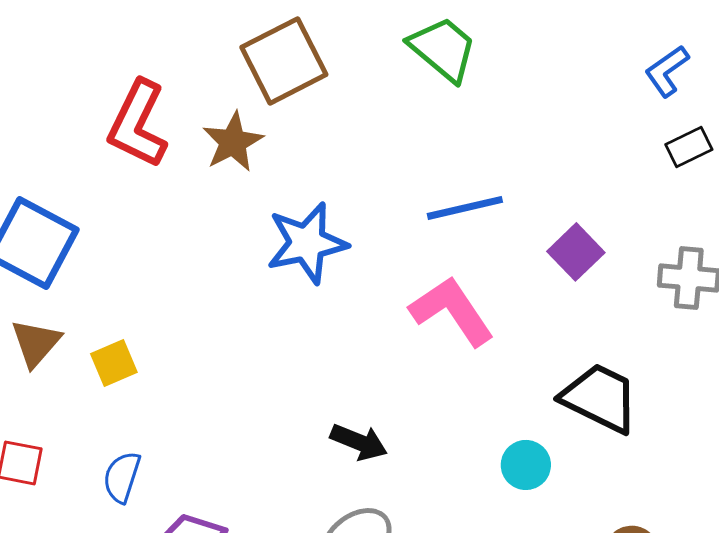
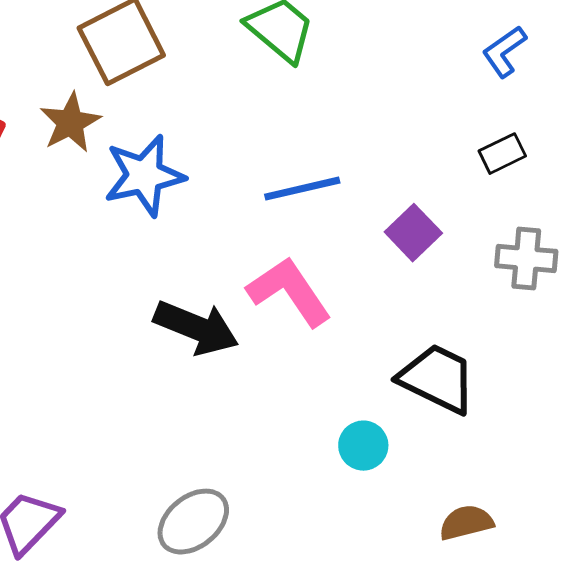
black rectangle: (689, 147) -> (502, 154), moved
blue star: (307, 243) -> (144, 176), moved
black arrow: (359, 442) -> (196, 328), moved, size x1.5

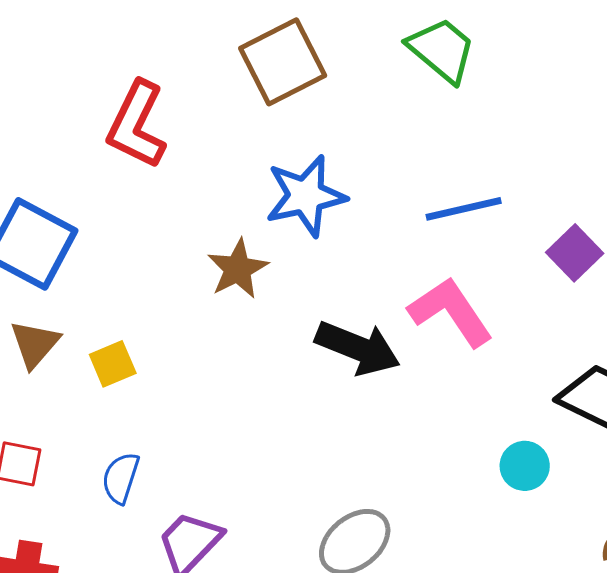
brown star: (70, 123) -> (238, 269), moved

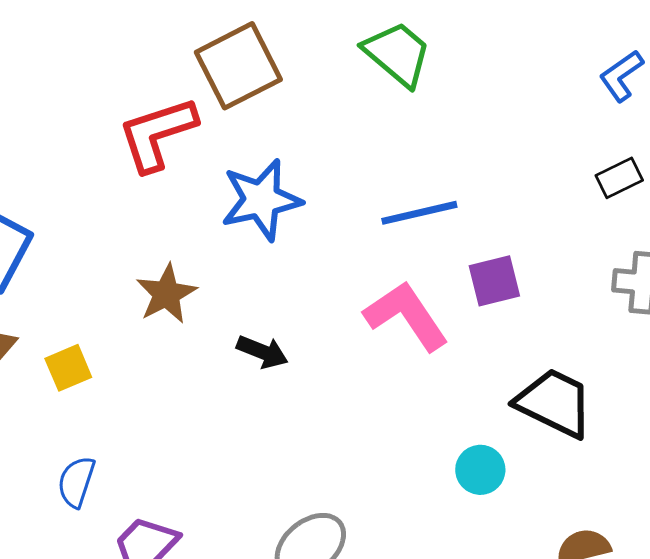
red L-shape: (137, 125) -> (157, 134), moved, turned 46
purple square: (575, 253) -> (494, 281), moved, turned 30
brown star: (238, 269) -> (166, 294), moved
black arrow: (358, 348) -> (262, 352), moved, size x0.6

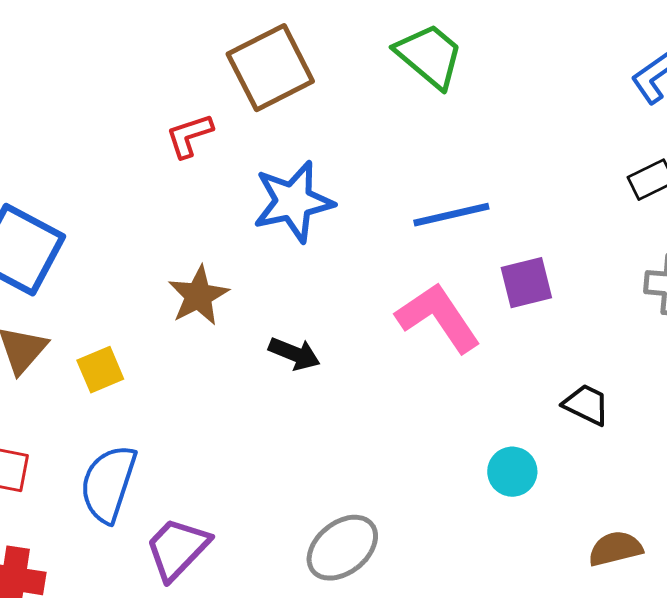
red L-shape: (157, 134) -> (189, 136), size x0.6
black trapezoid: (554, 403) -> (586, 405), size x0.6
blue semicircle: (76, 482) -> (108, 484), size x1.5

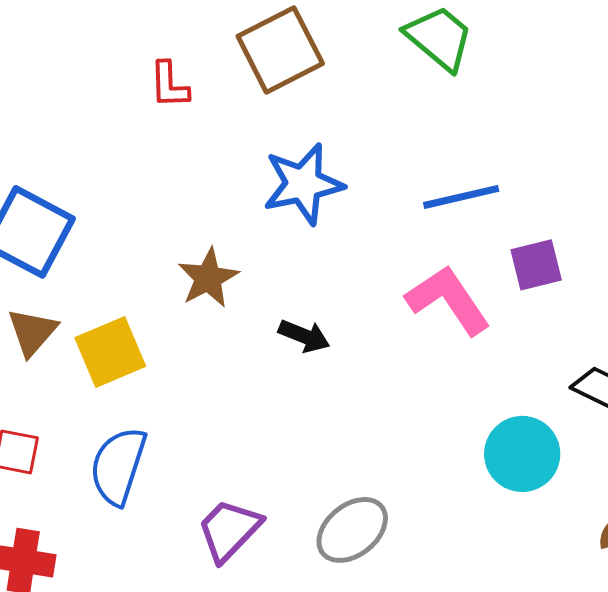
red L-shape: (189, 136) -> (169, 85), moved, turned -74
yellow square: (100, 370) -> (110, 352), size x1.5
cyan circle: (512, 472) -> (522, 454), size x1.5
purple trapezoid: (177, 549) -> (229, 530), moved

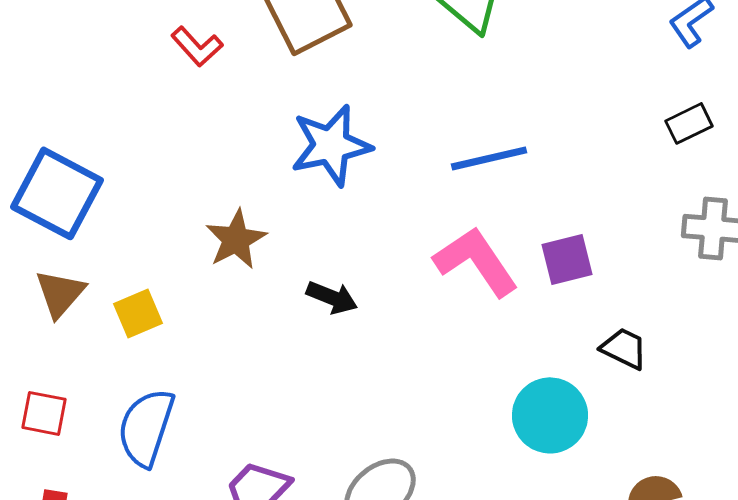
red L-shape: (169, 85) -> (197, 46), turned -40
purple square: (536, 265) -> (567, 259), moved
yellow square: (110, 352) -> (138, 313), size x0.7

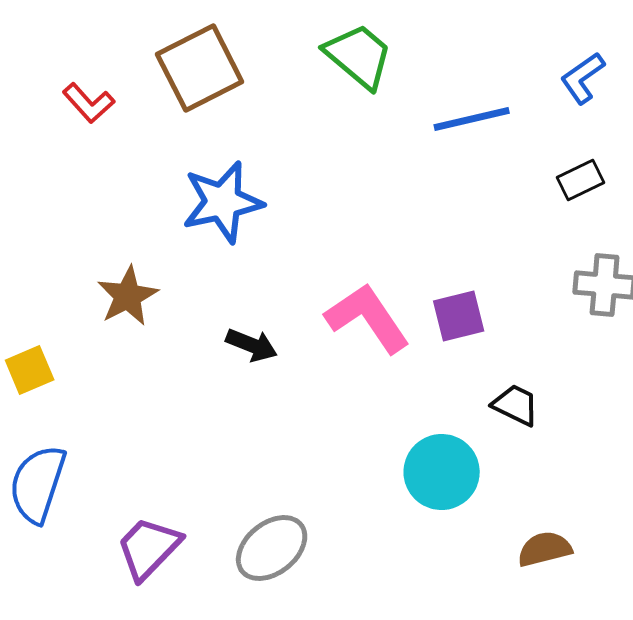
blue line: (489, 158) -> (472, 119), moved
black arrow: (332, 297) -> (252, 345), moved

